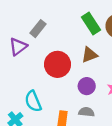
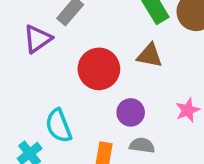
brown triangle: (89, 55) -> (150, 56), turned 30
purple circle: (87, 86) -> (131, 112), moved

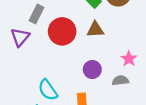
red circle: (99, 69) -> (62, 31), moved
gray semicircle: (142, 145) -> (120, 80), moved

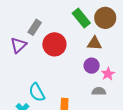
brown triangle: (95, 30) -> (94, 43), moved
purple circle: (92, 70) -> (92, 66), moved

